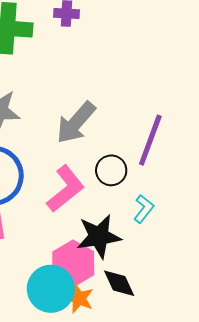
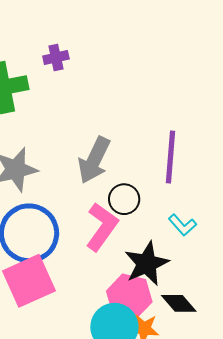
black circle: (111, 170) -> (124, 199), moved
cyan L-shape: (144, 209) -> (182, 225), turned 116

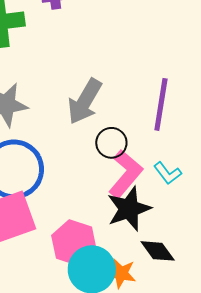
pink L-shape: (102, 227) -> (126, 174), moved
pink hexagon: (129, 296) -> (74, 243), moved

